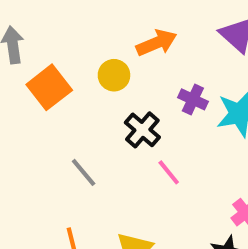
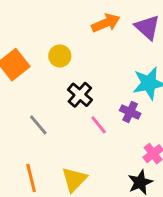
orange arrow: (157, 43) -> (106, 23), moved
purple cross: (193, 99) -> (130, 112), moved

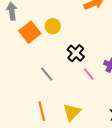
yellow circle: (60, 56) -> (53, 26), moved

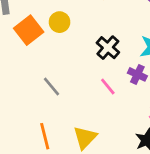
black cross: (76, 53) -> (108, 48), moved

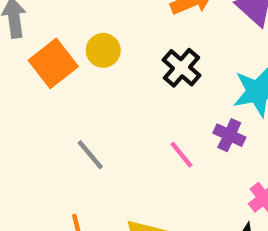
black cross: (108, 48) -> (181, 68), moved

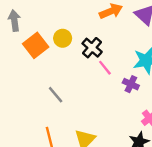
black cross: (181, 68) -> (92, 48), moved
pink line: (181, 155) -> (105, 68), moved

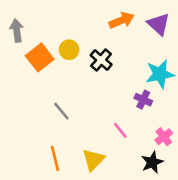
pink line: (105, 68) -> (120, 130), moved

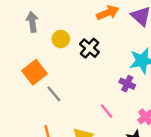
gray arrow: (17, 31) -> (32, 22), moved
orange square: (40, 57) -> (35, 72), moved

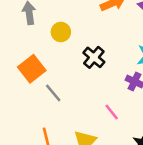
black cross: (89, 48) -> (94, 57), moved

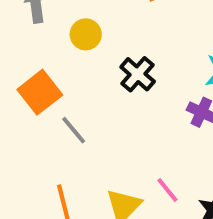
pink line: (112, 112) -> (167, 190), moved

